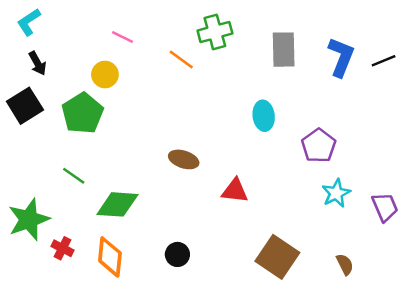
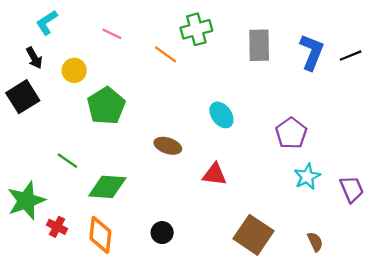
cyan L-shape: (29, 22) -> (47, 22), moved
yellow circle: (105, 75) -> (74, 70), moved
green pentagon: (82, 113) -> (106, 106), moved
cyan ellipse: (264, 116) -> (221, 115), moved, turned -30

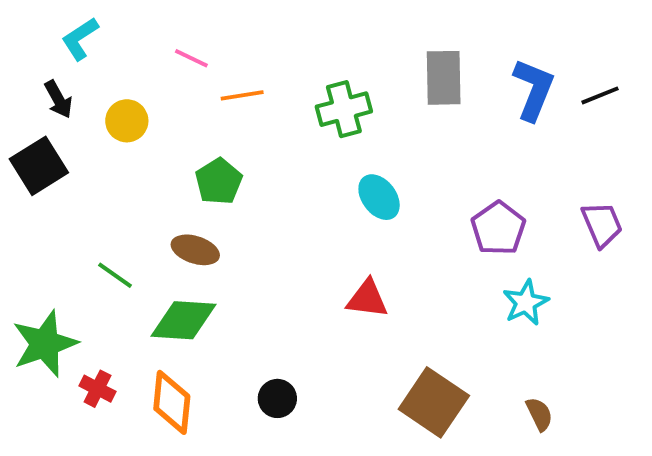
green cross: (196, 29) -> (344, 109), moved
orange line: (166, 54) -> (242, 95), moved, turned -45
green pentagon: (106, 106) -> (219, 181), moved, size x0.7
brown ellipse: (168, 146) -> (195, 250), moved
purple trapezoid: (352, 189) -> (602, 224), moved

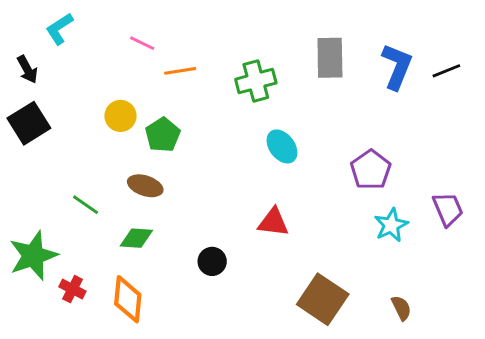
black arrow: (58, 99) -> (27, 69), moved
yellow circle: (127, 121) -> (120, 116), moved
purple trapezoid: (602, 224) -> (448, 209), moved
green diamond: (184, 320) -> (136, 238), size x0.7
black circle: (277, 398) -> (212, 261), moved

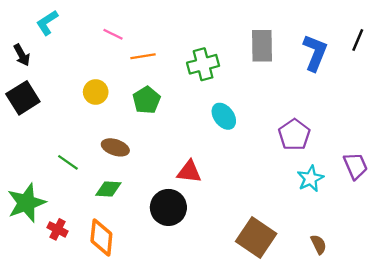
black line: (446, 71) -> (358, 40), moved, turned -45
green pentagon: (163, 135) -> (146, 100), moved
red triangle: (273, 222) -> (189, 172), moved
black circle: (212, 261) -> (168, 207), size x1.6

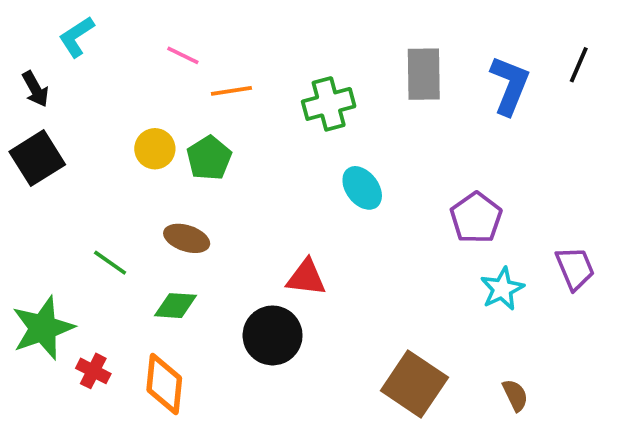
green pentagon: (146, 100) -> (209, 158), moved

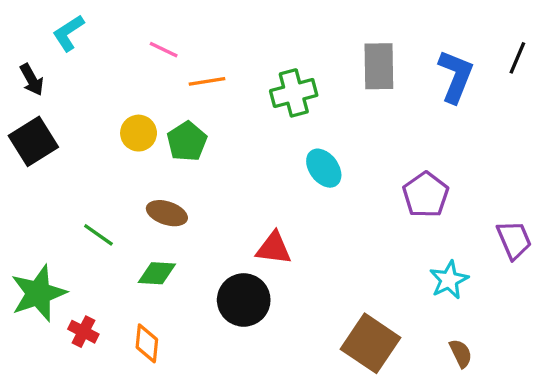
cyan star: (502, 289) -> (449, 280), moved
orange diamond: (164, 384) -> (147, 343), size x0.7

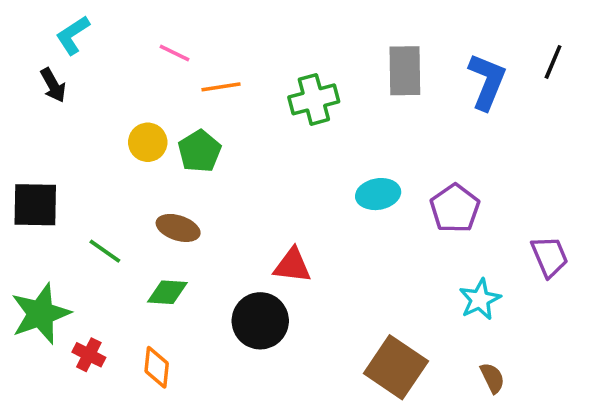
black arrow: (32, 80) -> (53, 85), moved
black square: (33, 141) -> (35, 205), moved, turned 33
cyan ellipse: (324, 168) -> (378, 194), moved, turned -63

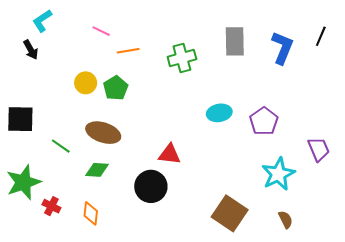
brown ellipse: (178, 228) -> (103, 133), size x1.4
cyan star: (480, 299) -> (278, 174), size x1.4

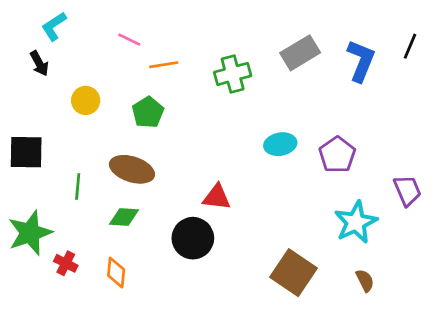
gray rectangle: (235, 41) -> (300, 53), turned 60
yellow circle: (86, 83) -> (86, 100), moved
green line: (61, 146) -> (78, 187), turned 60

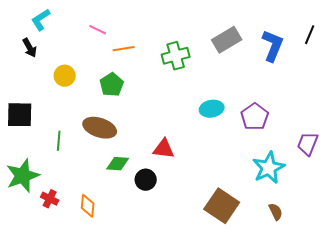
purple trapezoid: (407, 190) -> (308, 144), turned -135
green diamond: (124, 217) -> (118, 164), moved
black circle: (193, 238) -> (146, 180), size x0.7

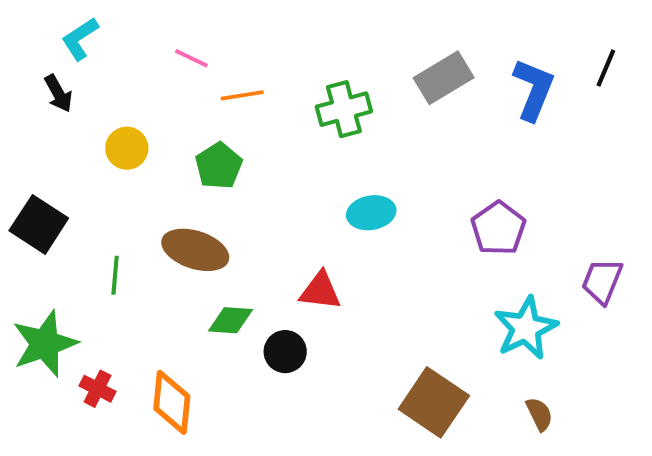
cyan ellipse: (212, 109) -> (371, 213), moved
black square: (20, 115) -> (39, 224), turned 32
orange diamond: (88, 206) -> (172, 402), size x1.4

